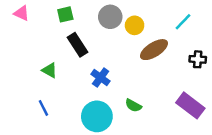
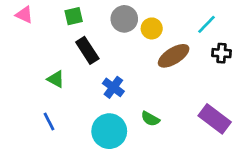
black cross: (198, 59) -> (221, 53), moved

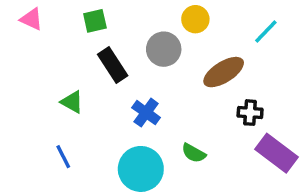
gray circle: (124, 19) -> (164, 49), moved
yellow circle: (152, 28) -> (195, 19), moved
black cross: (221, 53) -> (250, 113), moved

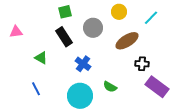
pink triangle: (32, 19) -> (16, 32), moved, turned -32
yellow circle: (195, 19) -> (119, 12), moved
green square: (95, 21) -> (65, 12), moved

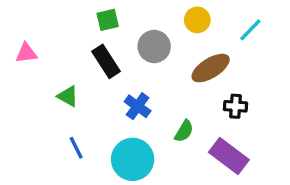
green semicircle: (110, 87) -> (184, 131), moved, turned -88
purple rectangle: (157, 87) -> (229, 156), moved
blue line: (36, 89) -> (76, 148), moved

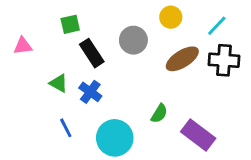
green square: (108, 20) -> (70, 24), moved
blue cross: (138, 106) -> (90, 92), moved
black cross: (235, 106) -> (224, 60), moved, size x1.5

